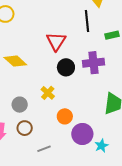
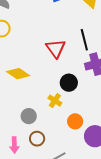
black line: (87, 21) -> (84, 40), moved
black circle: (66, 67) -> (69, 83), moved

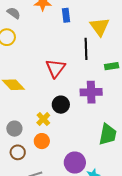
black line: (84, 40) -> (86, 49), moved
orange circle: (75, 121) -> (42, 141), moved

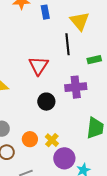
yellow cross: (43, 119) -> (52, 140), moved

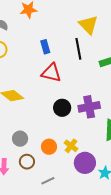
blue rectangle: (45, 12) -> (45, 47), moved
red triangle: (38, 66) -> (51, 73), turned -45
purple cross: (76, 87) -> (89, 107), moved

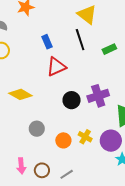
red triangle: (51, 73) -> (56, 67), turned -30
gray circle: (20, 139) -> (37, 129), moved
brown circle: (27, 162) -> (42, 170), moved
purple circle: (85, 163) -> (111, 141), moved

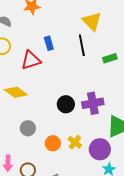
red triangle: (56, 67) -> (31, 60), moved

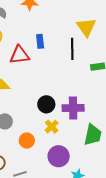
yellow cross: (75, 142) -> (52, 127), moved
purple circle: (100, 149) -> (59, 156), moved

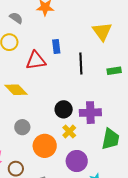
black line: (72, 49) -> (81, 63), moved
orange circle: (27, 141) -> (45, 146), size x1.5

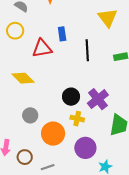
purple cross: (90, 113) -> (98, 99), turned -35
yellow cross: (69, 131) -> (77, 119), turned -32

